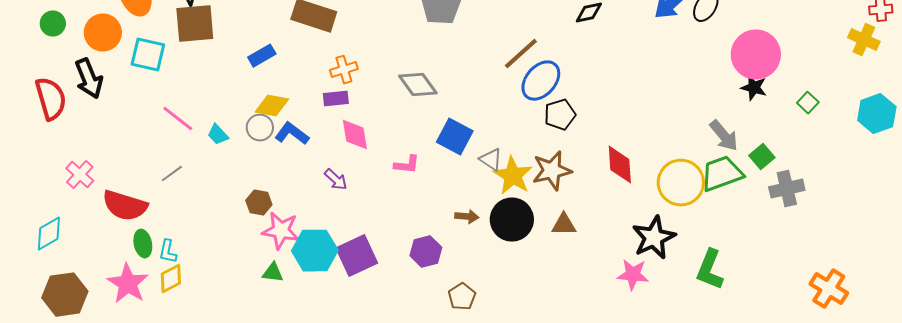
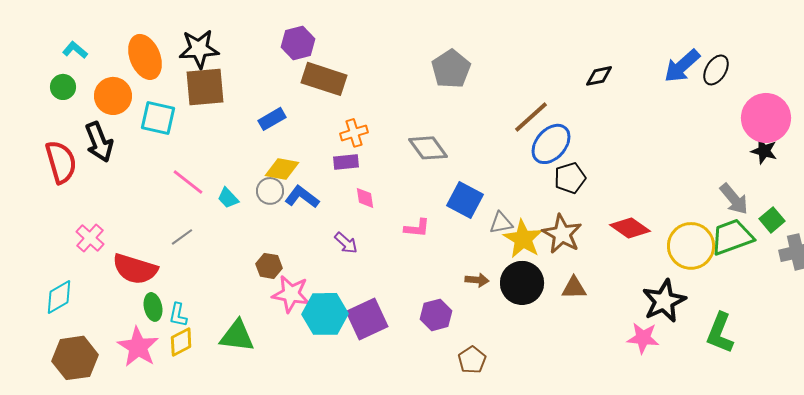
pink diamond: (355, 135) -> (365, 198), size x0.7
gray triangle: (491, 160) -> (501, 223), turned -45
red diamond: (620, 165) -> (630, 228), turned -51
brown star: (552, 171) -> (562, 234), turned -30
green triangle: (273, 273) -> (237, 336), moved, size x1.6

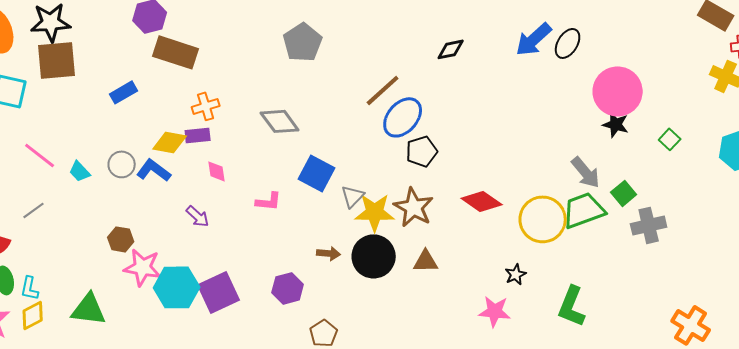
yellow diamond: (282, 169) -> (170, 142), moved
gray triangle: (501, 223) -> (353, 196), turned -35
yellow star: (523, 239) -> (375, 212), turned -30
black star: (664, 301) -> (516, 274), size x0.5

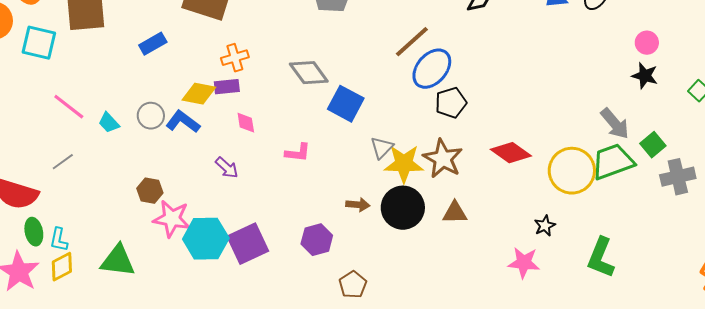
pink circle: (618, 91) -> (647, 43), size x0.5
blue square: (317, 173) -> (346, 104), moved

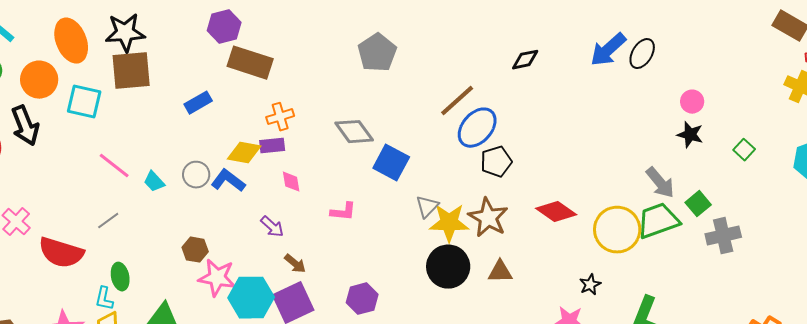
brown arrow: (358, 205) -> (295, 264), moved, turned 35
green ellipse: (34, 232) -> (120, 277), moved

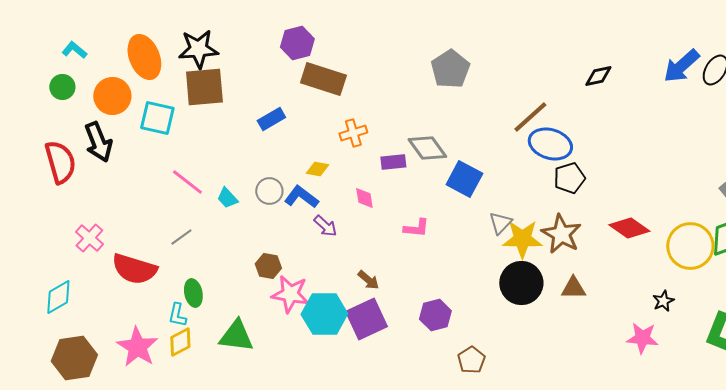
blue ellipse: (477, 128) -> (550, 144), turned 66
purple rectangle: (272, 146) -> (393, 162), moved
yellow diamond: (244, 153) -> (317, 169), size x0.7
purple arrow: (272, 227) -> (325, 226), moved

